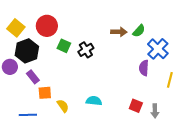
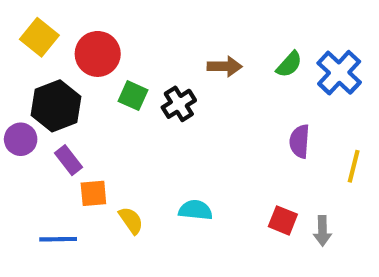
yellow square: (16, 28) -> (39, 37), moved
brown arrow: (119, 32) -> (225, 66), moved
blue cross: (158, 49) -> (339, 73), moved

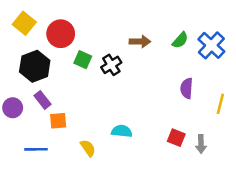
purple circle: (21, 139) -> (13, 108), moved
yellow semicircle: (131, 220) -> (88, 148), moved

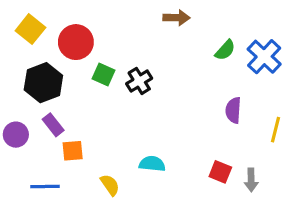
brown arrow: (140, 42) -> (177, 18), moved

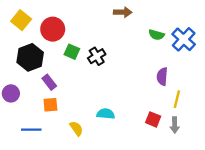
green semicircle: (225, 50) -> (157, 35), turned 63
purple rectangle: (53, 125) -> (49, 82), moved
yellow line: (275, 130) -> (177, 99), moved

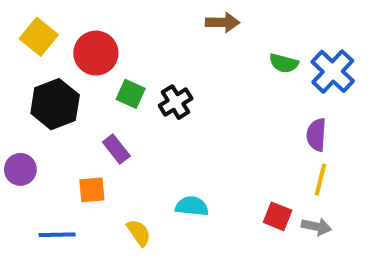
purple semicircle: (162, 77) -> (316, 135), moved
purple rectangle: (49, 82) -> (116, 149), moved
gray arrow: (175, 125) -> (316, 227), turned -77

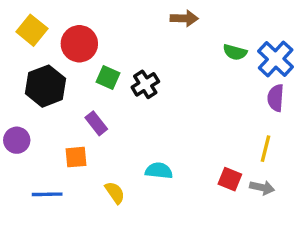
purple semicircle: (316, 135) -> (276, 98), moved

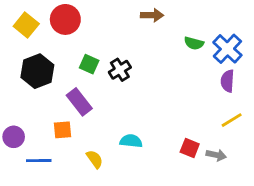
red circle: (79, 44) -> (65, 19), moved
purple rectangle: (96, 123) -> (79, 102), size x1.4
purple circle: (17, 140) -> (14, 137), moved
yellow line: (265, 149) -> (232, 120), moved, turned 45

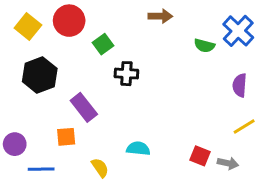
blue cross: (227, 49) -> (238, 31), moved
green square: (89, 64) -> (103, 44), moved, turned 30
black cross: (120, 70) -> (126, 74), turned 35

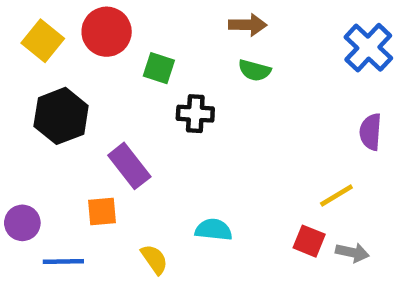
green square: (103, 44) -> (159, 68), turned -36
green semicircle: (204, 46) -> (255, 70), moved
yellow line: (244, 126) -> (336, 196), moved

